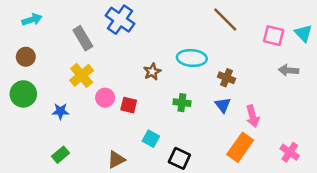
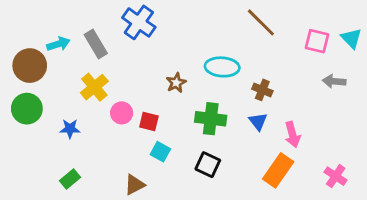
cyan arrow: (32, 20) -> (58, 44), moved
brown circle: (26, 57) -> (30, 66), size x1.5
green cross: (182, 103) -> (211, 119), size x1.5
cyan square: (151, 139) -> (160, 152), moved
black square: (179, 158) -> (208, 165), moved

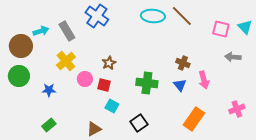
cyan ellipse: (222, 67) -> (153, 16), moved
brown star: (176, 83) -> (109, 63), moved
pink arrow: (293, 134) -> (204, 80), moved
black square: (208, 165) -> (139, 123), moved, turned 30
pink cross: (336, 176) -> (237, 109), moved, turned 35

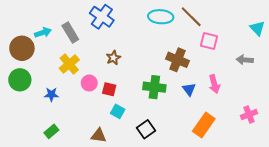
pink square: (221, 29) -> (209, 41), moved
brown star: (109, 63) -> (113, 58), moved
brown cross: (183, 63) -> (178, 60), moved, size x1.5
brown triangle: (94, 129) -> (99, 136), turned 35

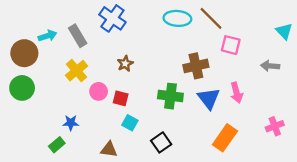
brown cross: (178, 60) -> (196, 66), turned -35
blue triangle: (189, 89) -> (209, 98), size x1.5
blue star: (51, 95) -> (71, 123), moved

